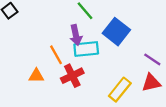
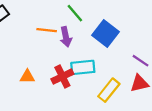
cyan rectangle: (86, 49) -> (83, 67), moved
orange line: (56, 55) -> (47, 30), moved, turned -54

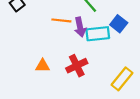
blue square: (105, 33) -> (119, 24), size x0.7
cyan rectangle: (83, 67) -> (98, 34), moved

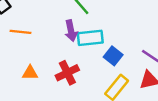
orange line: (61, 20) -> (20, 32), moved
blue square: (119, 24) -> (113, 56), moved

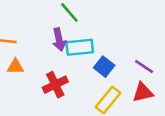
orange triangle: (30, 73) -> (15, 67), moved

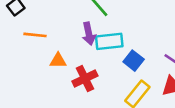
orange triangle: (15, 67) -> (58, 61), moved

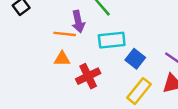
purple arrow: (89, 34) -> (78, 22), moved
orange line: (35, 35) -> (65, 34), moved

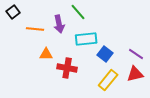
orange line: (65, 34) -> (35, 29), moved
red cross: (88, 76) -> (67, 68), turned 36

